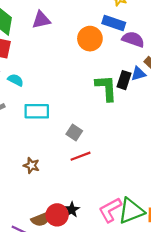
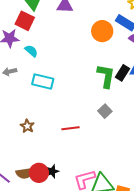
gray square: (74, 132) -> (105, 111), moved

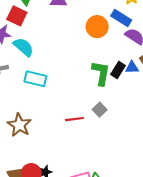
cyan semicircle: (31, 51) -> (23, 47), size x1.5
brown star: (27, 126) -> (19, 125), size x1.6
red line: (70, 128) -> (74, 119), moved

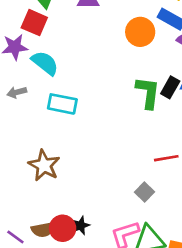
gray square: (100, 110) -> (145, 192), moved
red line: (74, 119) -> (166, 158), moved

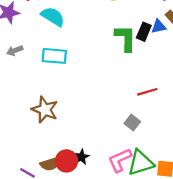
cyan semicircle: (45, 63) -> (53, 17), moved

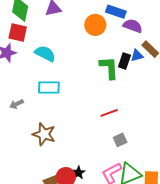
gray arrow: (15, 51) -> (17, 104), moved
red line: (147, 92) -> (109, 113), moved
gray square: (132, 122) -> (120, 140), turned 32

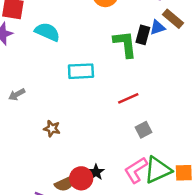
cyan rectangle: (49, 87) -> (81, 71), moved
brown star: (44, 134) -> (52, 129), size x0.6

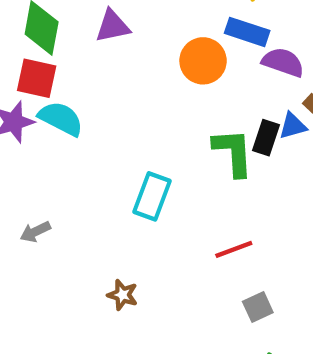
cyan semicircle: (47, 32) -> (61, 119), moved
cyan rectangle: (81, 71) -> (152, 196), turned -70
brown star: (52, 129) -> (123, 295), moved

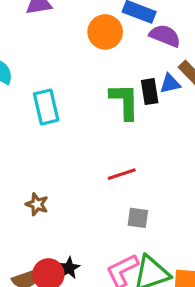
black rectangle: (266, 138) -> (150, 92), turned -30
cyan rectangle: (152, 196) -> (46, 107), moved, turned -36
gray square: (258, 307) -> (138, 218), turned 30

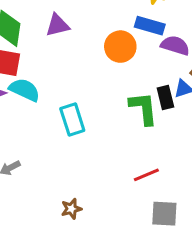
brown star: (37, 204) -> (71, 209), turned -30
gray square: (138, 218) -> (164, 214), size x1.4

